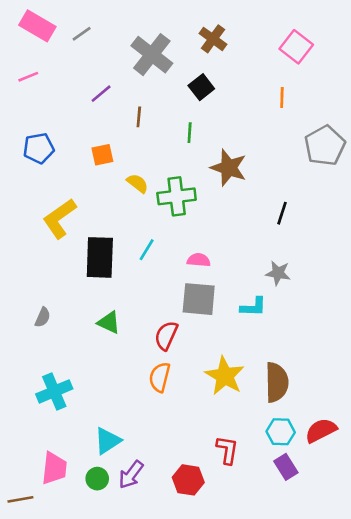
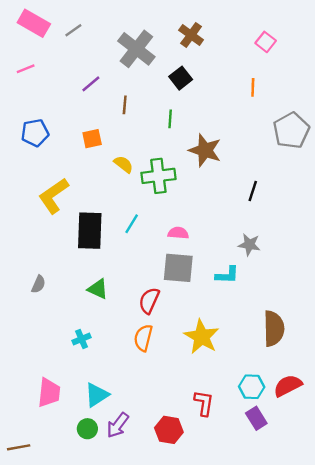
pink square: (296, 47) -> (266, 42), size x0.7
brown semicircle: (277, 382) -> (274, 329), moved
cyan cross: (54, 391) -> (82, 339), moved, size x0.6
pink trapezoid: (54, 468) -> (49, 393), moved

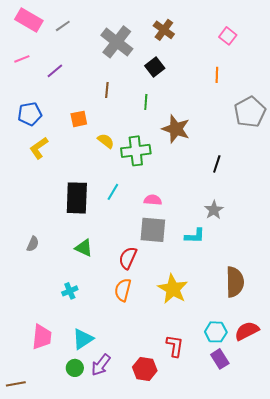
purple line: (91, 84) -> (55, 71), moved
yellow L-shape: (54, 196) -> (39, 148), moved, size x0.7
gray star: (249, 245) -> (214, 210), turned 30

